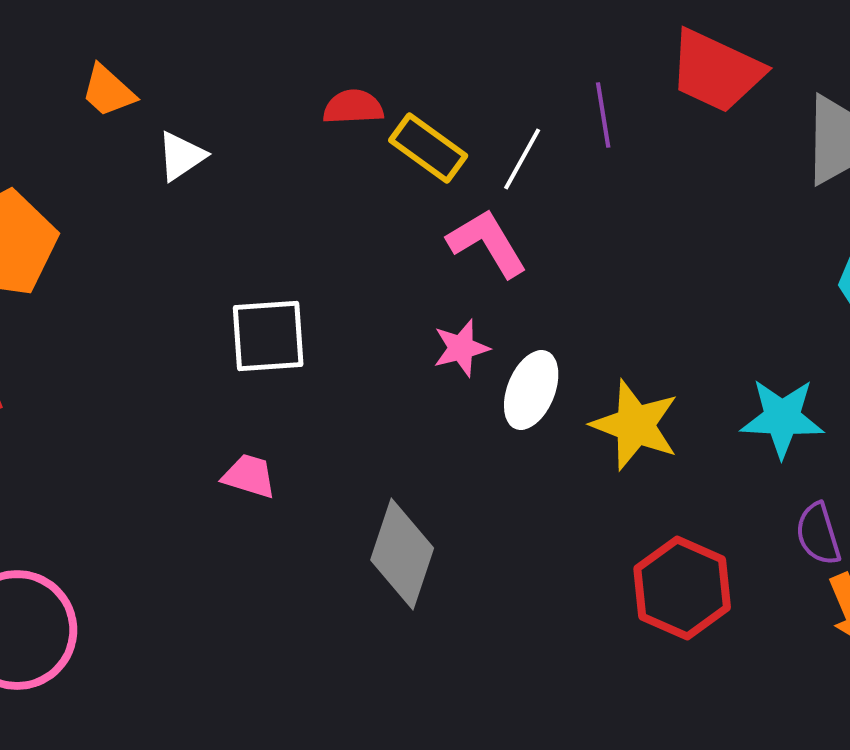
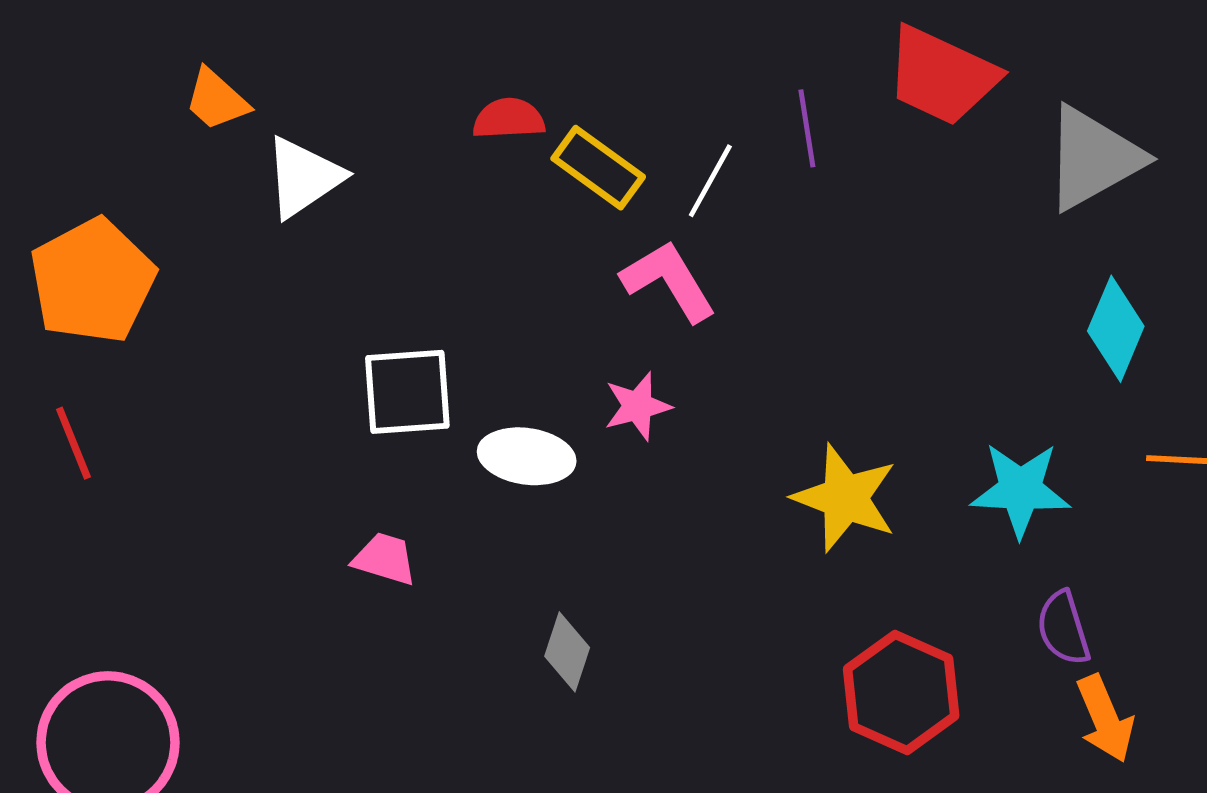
white triangle: (181, 156) -> (304, 177), size x1.4
white ellipse: (531, 390) -> (527, 456), moved, turned 76
gray diamond: (402, 554) -> (567, 652), size x0.6

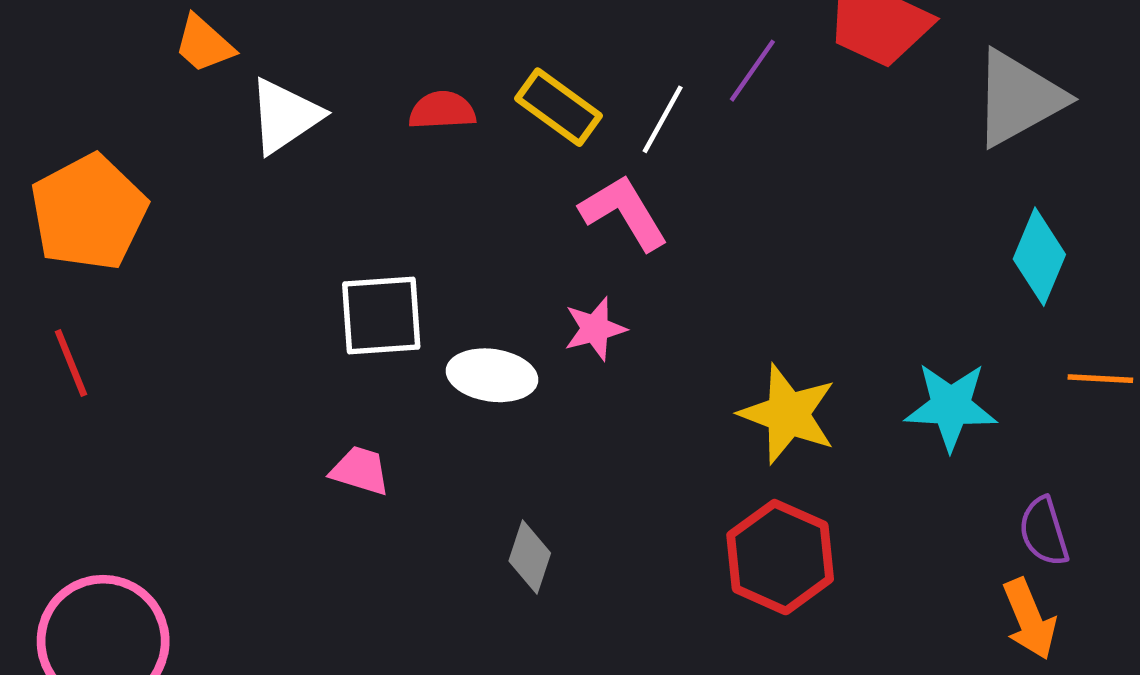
red semicircle: (509, 119) -> (442, 110), moved
purple line: (807, 128) -> (752, 71), turned 44
purple semicircle: (1063, 628) -> (1044, 532), moved
red hexagon: (901, 692) -> (780, 557), moved

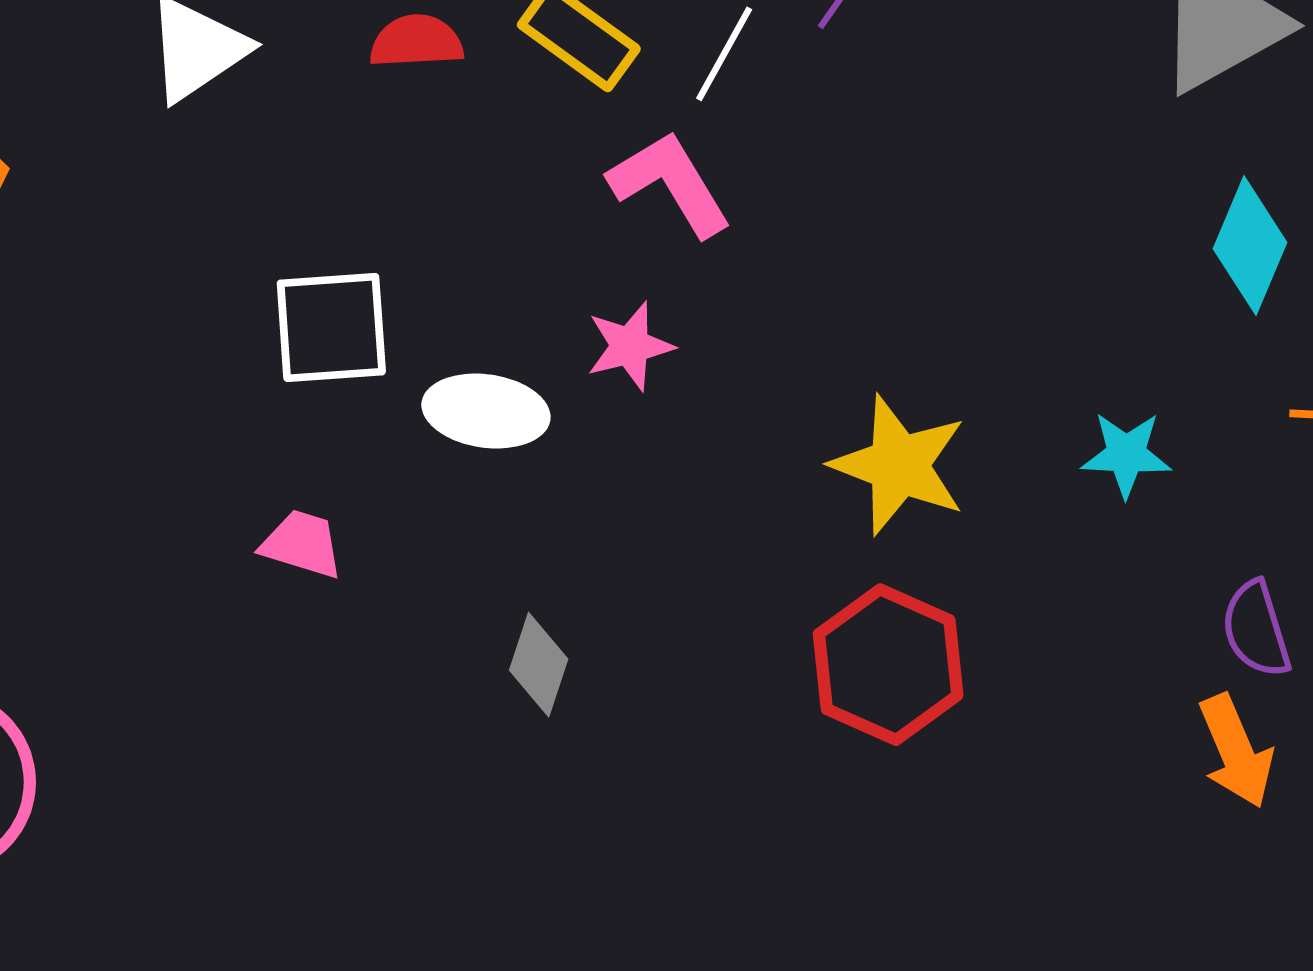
cyan star: (951, 406) -> (1126, 454), size x0.7

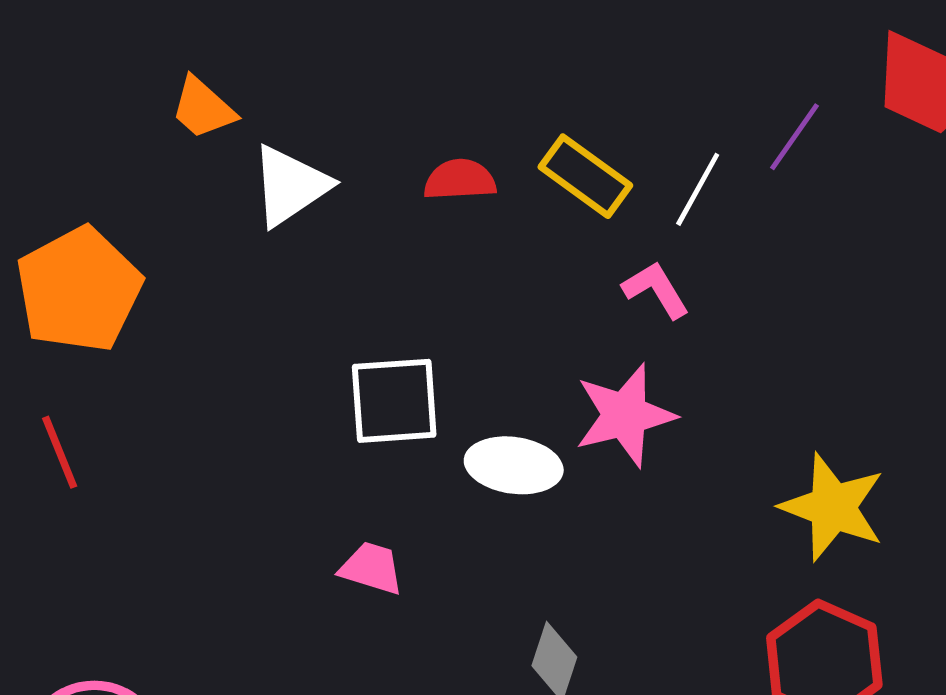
pink L-shape: (670, 184) -> (656, 290), size x0.7
pink star: (630, 346) -> (625, 415), size x1.5

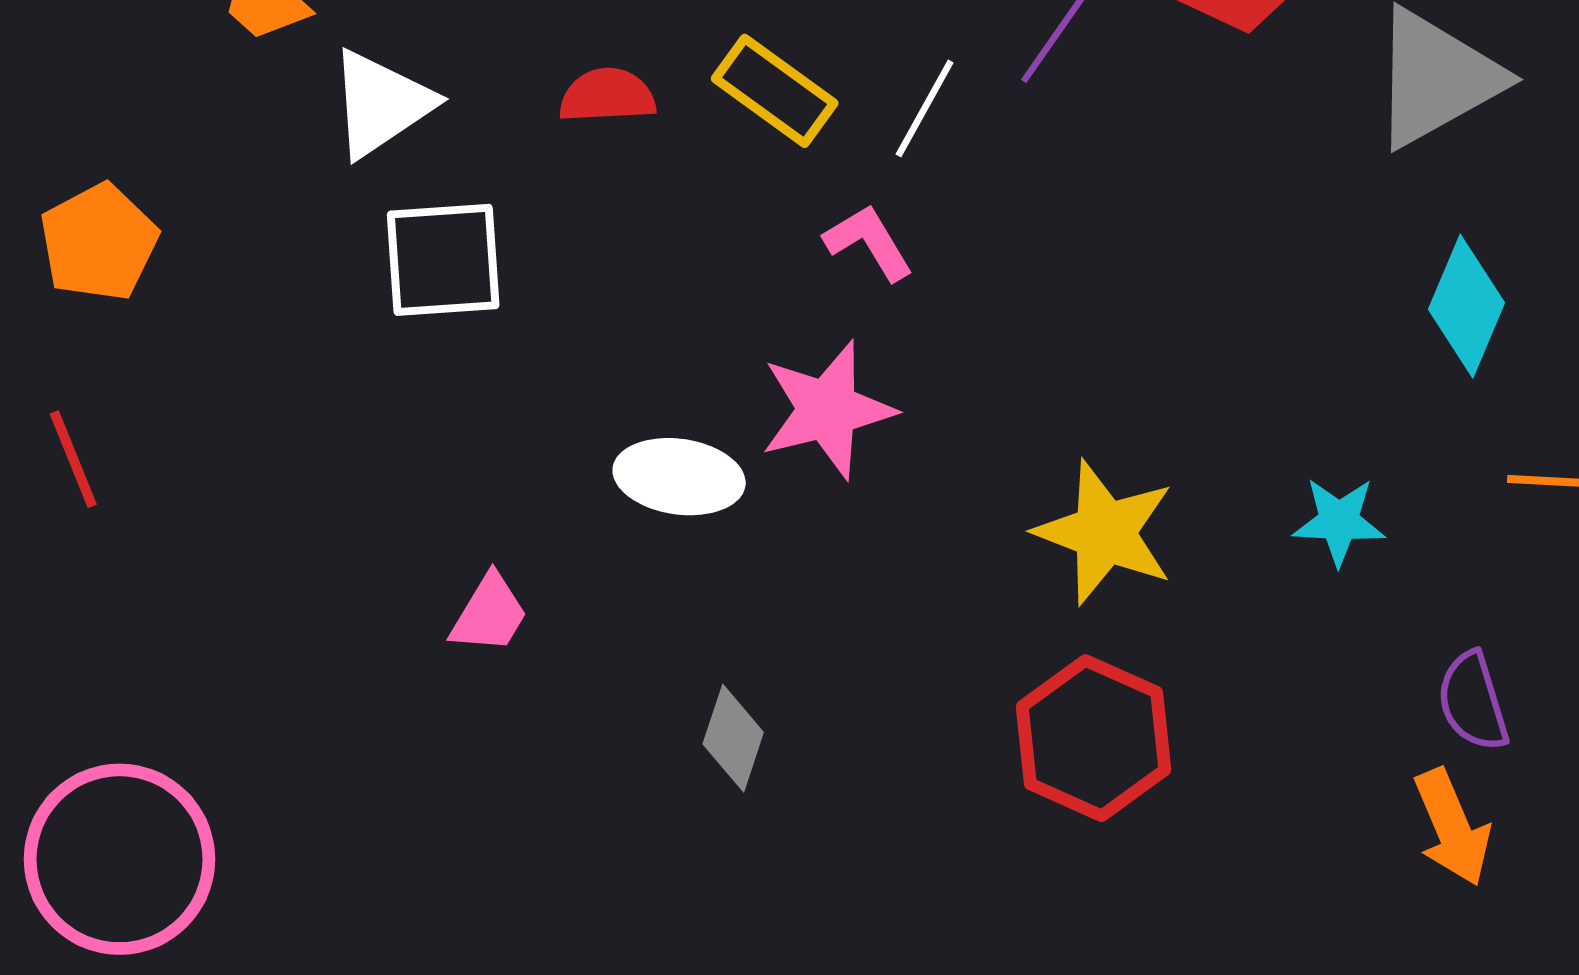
orange pentagon: (79, 290) -> (99, 242), size x0.7
white square: (394, 401) -> (443, 260), moved
pink trapezoid: (371, 568) -> (489, 614), turned 104

